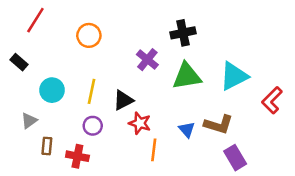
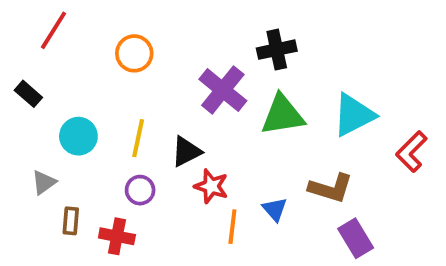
purple cross: (147, 60) -> (223, 90), size x1.4
blue triangle: (187, 130) -> (275, 209), moved

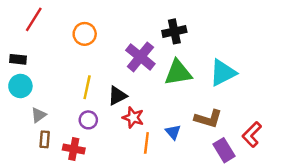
black rectangle: (28, 94) -> (18, 59), turned -35
cyan circle: (78, 136) -> (20, 86), moved
red L-shape: (411, 152) -> (252, 134), moved
gray triangle: (44, 182) -> (39, 115), moved

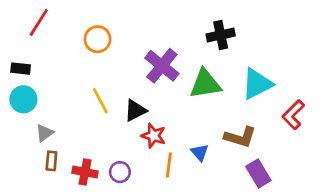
black cross: (174, 31) -> (221, 35), moved
yellow line: (87, 87) -> (100, 101), turned -40
purple circle: (88, 120) -> (120, 172), moved
red L-shape: (252, 134) -> (293, 115), moved

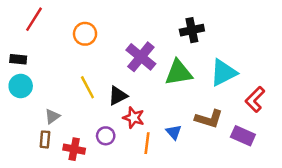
gray triangle: (44, 133) -> (52, 116), moved
purple circle: (120, 172) -> (106, 136), moved
purple rectangle: (258, 173) -> (243, 136), moved, turned -35

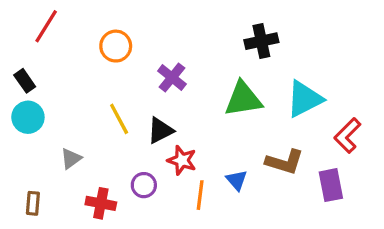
purple cross: (141, 57) -> (172, 78), moved, size x0.7
black rectangle: (18, 59) -> (25, 81), turned 49
purple rectangle: (243, 136) -> (331, 185), turned 55
brown rectangle: (45, 139) -> (33, 203), moved

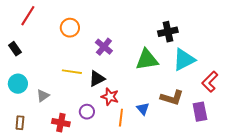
black cross: (261, 41) -> (168, 32), moved
cyan circle: (28, 117) -> (18, 84), moved
yellow line: (119, 119) -> (72, 72), turned -54

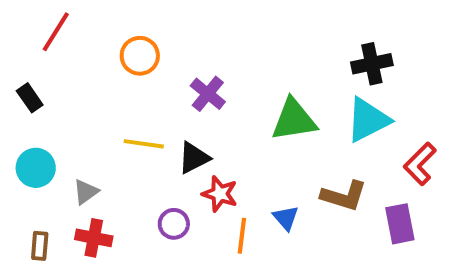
black cross: (168, 32) -> (372, 64), moved
red cross: (61, 123) -> (94, 238), moved

